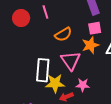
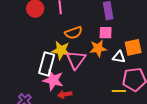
yellow star: (55, 83) -> (61, 50), moved
pink star: (83, 85) -> (53, 80), moved, size x1.5

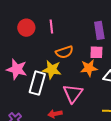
pink triangle: (76, 60) -> (73, 93), moved
pink star: (53, 80) -> (17, 69), moved

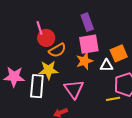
red circle: (26, 28) -> (46, 38), moved
pink square: (96, 52) -> (89, 44), size x1.5

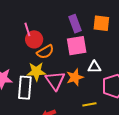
orange square: (119, 53) -> (101, 23), moved, turned 30
orange star: (84, 61) -> (75, 77), moved
pink triangle: (74, 89) -> (55, 81), moved
yellow line: (113, 99) -> (89, 104), moved

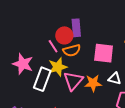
purple rectangle: (75, 24) -> (76, 28), moved
pink line: (27, 29) -> (53, 46), moved, turned -32
yellow star: (36, 72) -> (58, 67), turned -30

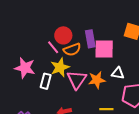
purple rectangle: (76, 28) -> (90, 39), moved
white rectangle: (42, 79) -> (46, 81), size x0.7

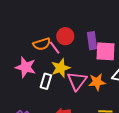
orange semicircle: (72, 50) -> (42, 44), moved

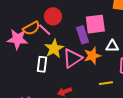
purple rectangle: (92, 41) -> (83, 35), moved
pink star: (26, 67) -> (18, 39), moved
pink triangle: (77, 81) -> (72, 58), turned 30

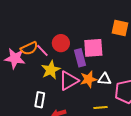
red circle: (53, 16) -> (61, 43), moved
white triangle: (112, 46) -> (105, 79), moved
white rectangle: (42, 64) -> (40, 100), moved

